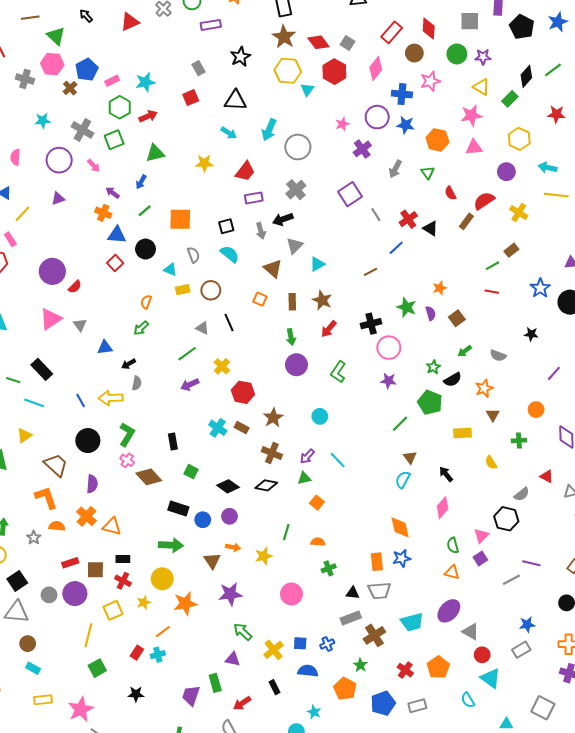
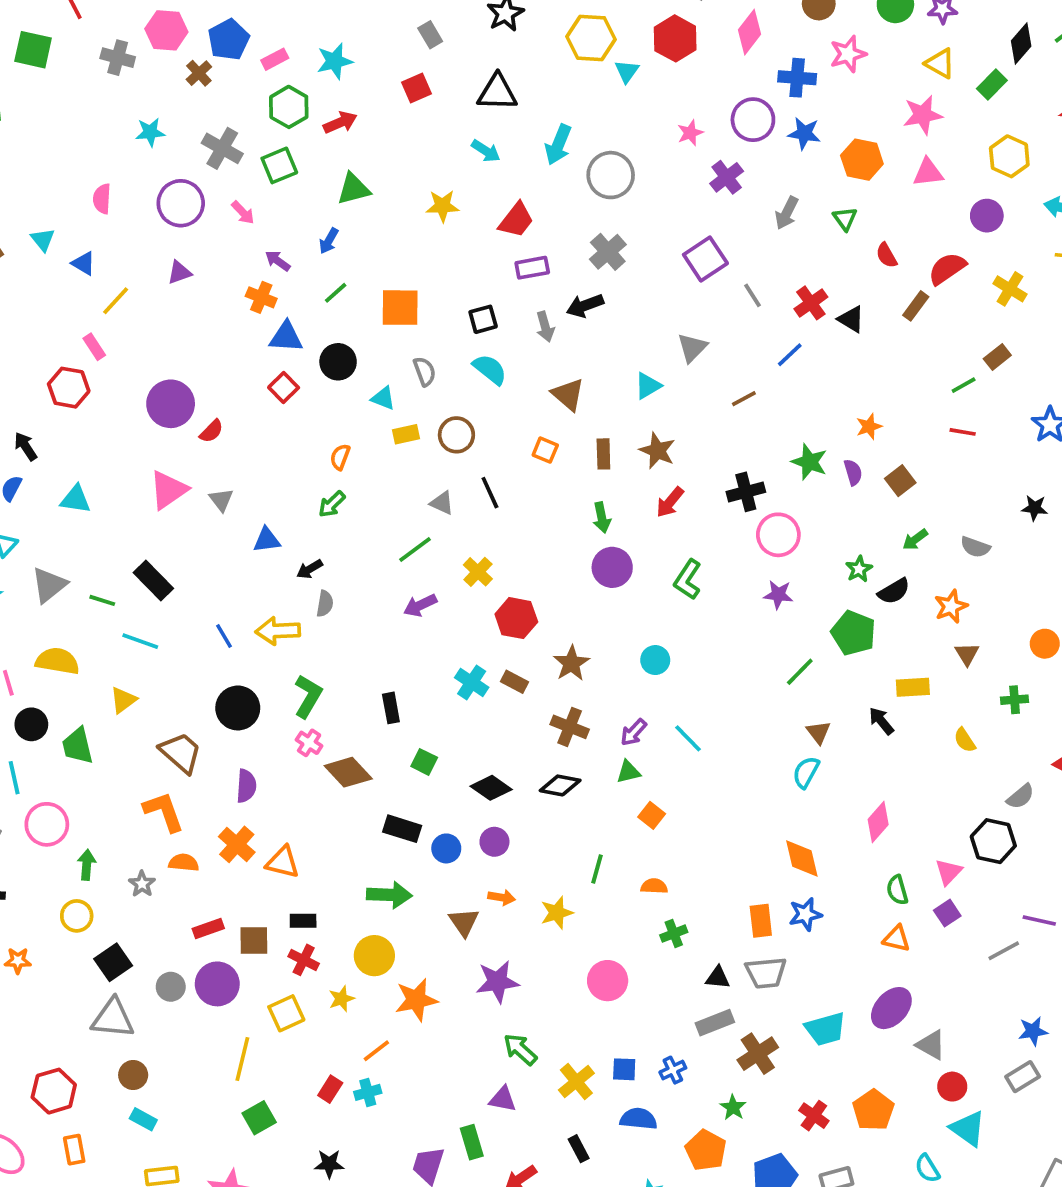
gray triangle: (295, 246) -> (692, 348), moved
black arrow: (446, 474) -> (881, 721), moved

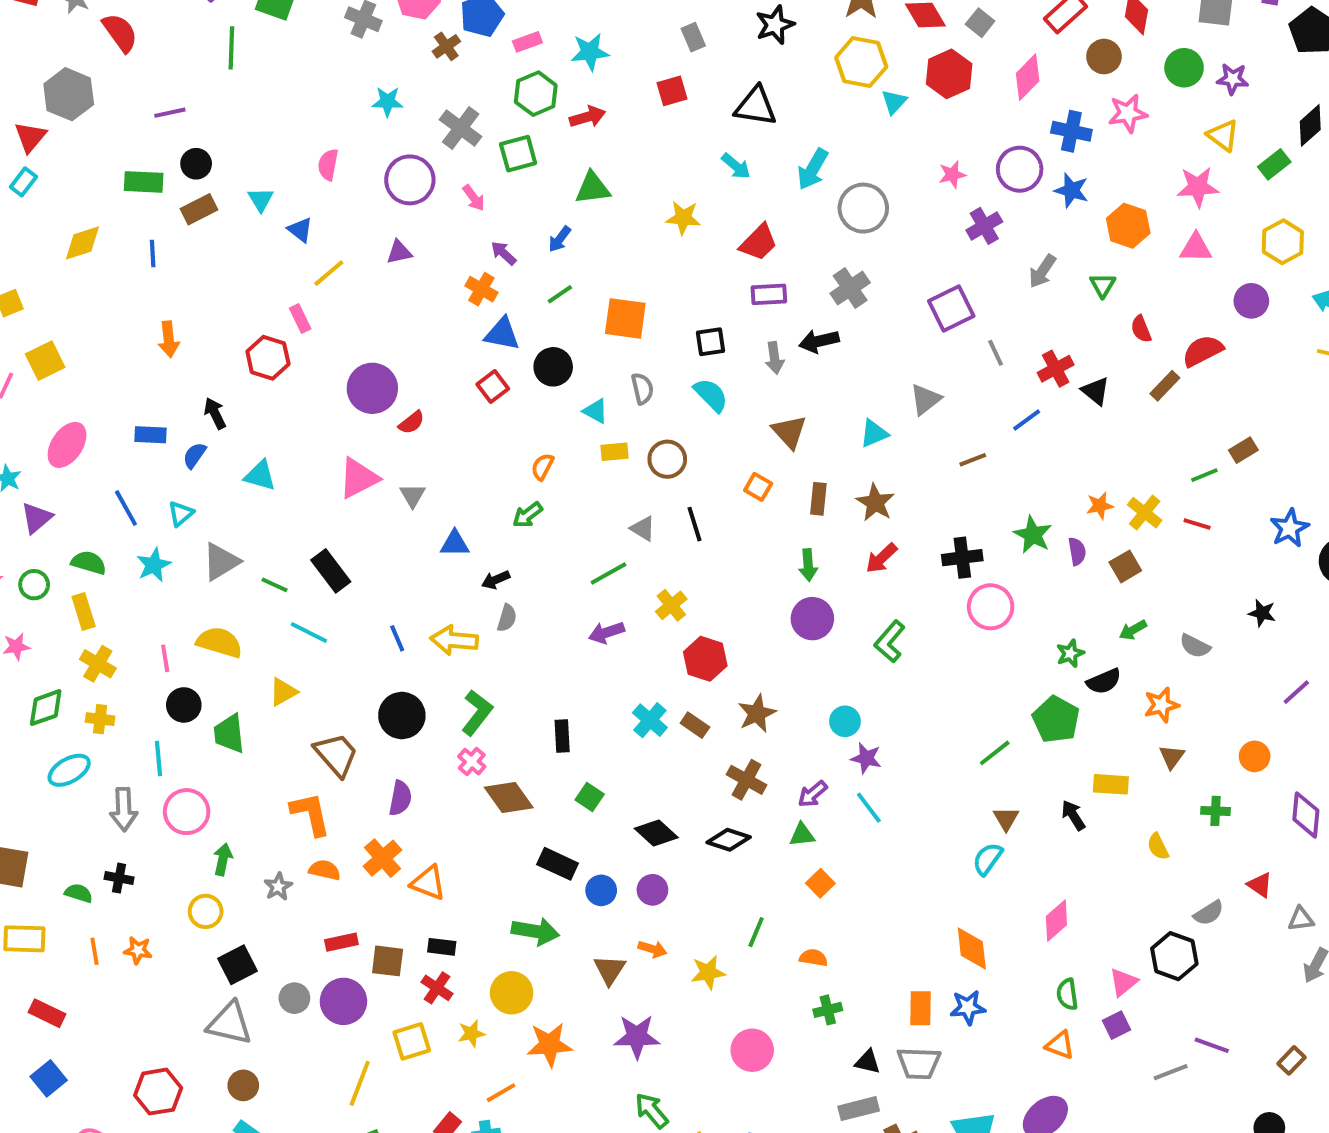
yellow cross: (1010, 289) -> (1145, 513), moved
purple star: (778, 595) -> (866, 758), moved

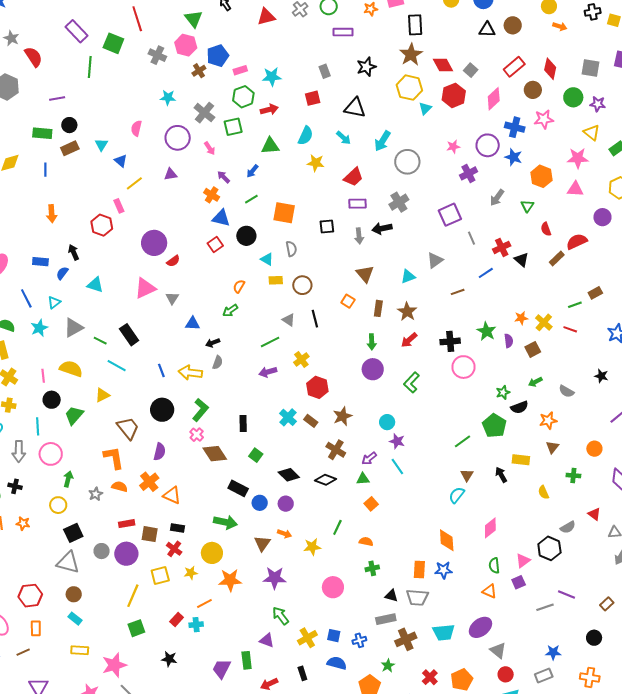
cyan semicircle: (711, 395) -> (306, 136), moved, turned 66
green trapezoid: (229, 734) -> (74, 415), turned 45

